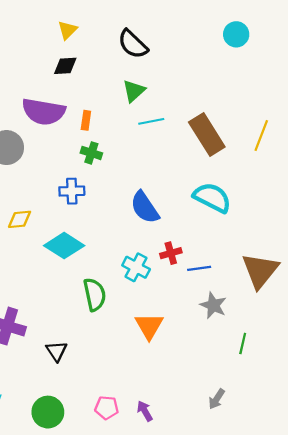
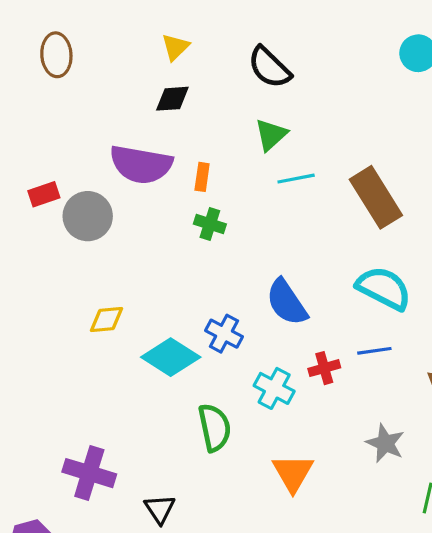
blue cross: (72, 191) -> (224, 334), moved, turned 30
blue line: (199, 268) -> (374, 351), moved

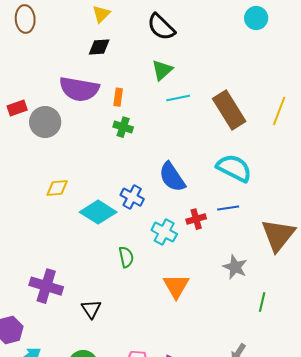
green semicircle: (215, 428) -> (126, 257), size x0.7

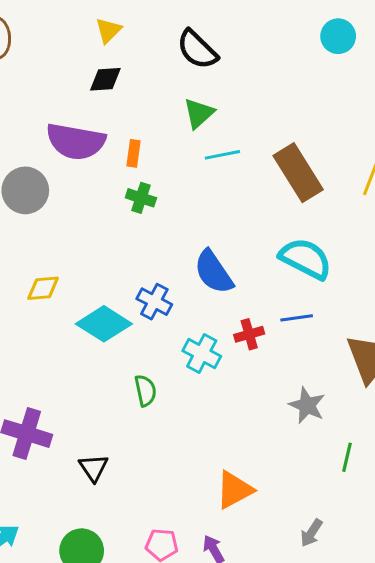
orange triangle: (176, 286) -> (234, 490), moved, turned 32

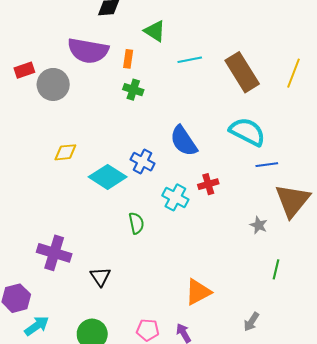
green triangle: (199, 113) -> (155, 31), moved, turned -45
blue line: (297, 318) -> (267, 165), moved
gray star: (307, 405) -> (259, 225), moved, size x0.7

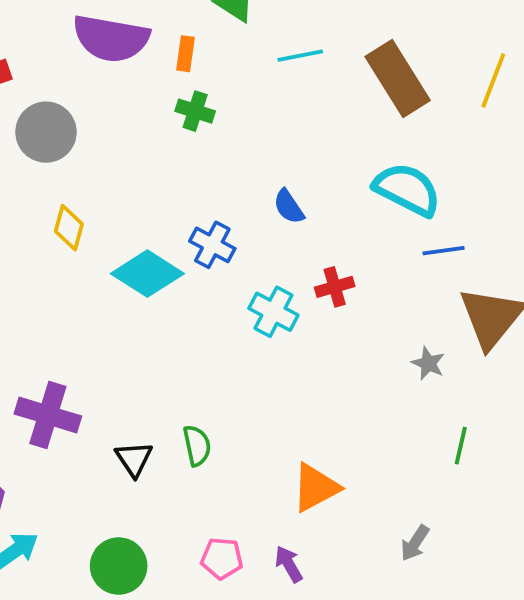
gray circle: (53, 84) -> (46, 132), moved
blue semicircle: (184, 141) -> (289, 207), size x0.6
yellow diamond: (65, 152) -> (69, 228), turned -70
green semicircle: (136, 223) -> (197, 446), moved

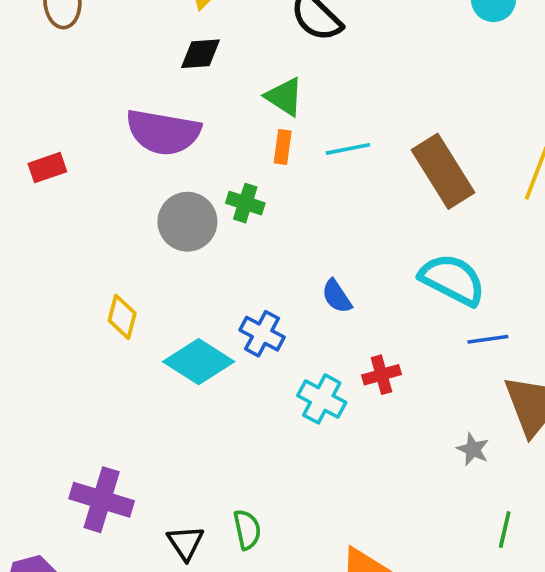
orange rectangle: (186, 54) -> (283, 147), moved
gray circle: (46, 132) -> (187, 222), moved

